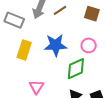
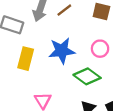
green diamond: (76, 69) -> (87, 76), turned 65

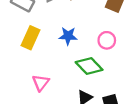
blue star: (62, 51) -> (68, 36), size x0.7

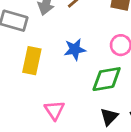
green diamond: (89, 66) -> (107, 79), turned -44

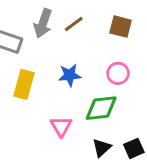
pink triangle: (54, 110) -> (61, 126), moved

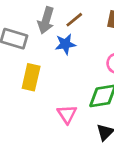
blue star: (70, 75) -> (65, 44), moved

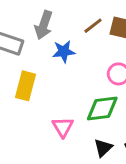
brown line: (74, 20) -> (93, 26), moved

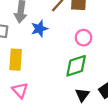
pink triangle: (63, 127) -> (20, 90), moved

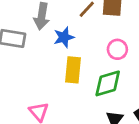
yellow rectangle: (16, 60) -> (73, 70), moved

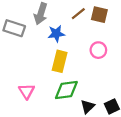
green diamond: (108, 83) -> (66, 90), moved

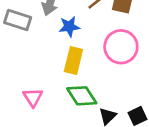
pink circle: (98, 50) -> (121, 47), size x1.6
green diamond: (66, 90) -> (82, 96), turned 65

